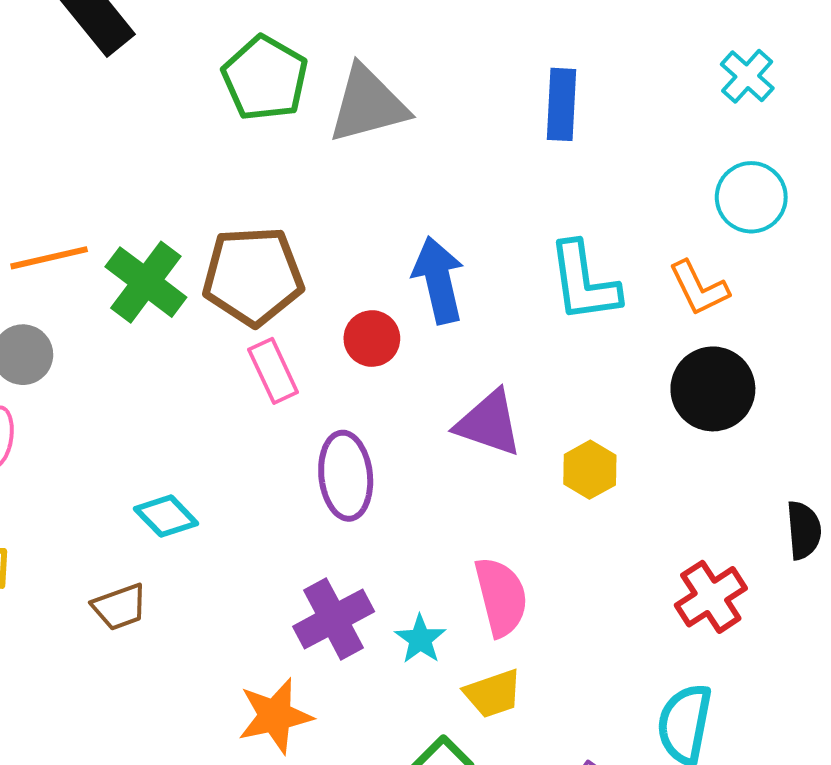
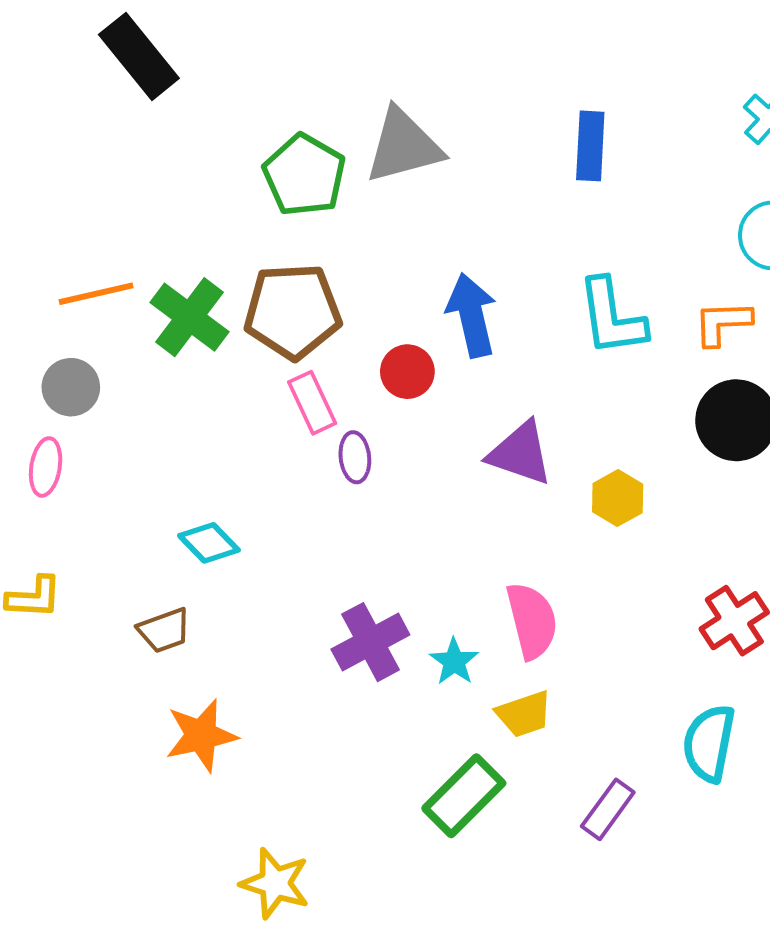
green pentagon: (265, 78) -> (304, 175), moved
orange L-shape: (699, 288) -> (723, 323), turned 114
purple ellipse: (346, 476) -> (355, 457), moved, size x0.6
orange star: (275, 716) -> (201, 735), moved

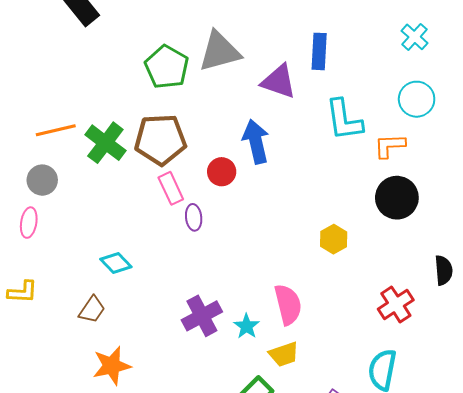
cyan L-shape: (612, 317) -> (344, 120), moved
purple triangle: (520, 453) -> (279, 82), moved
brown trapezoid: (164, 630) -> (92, 310), turned -36

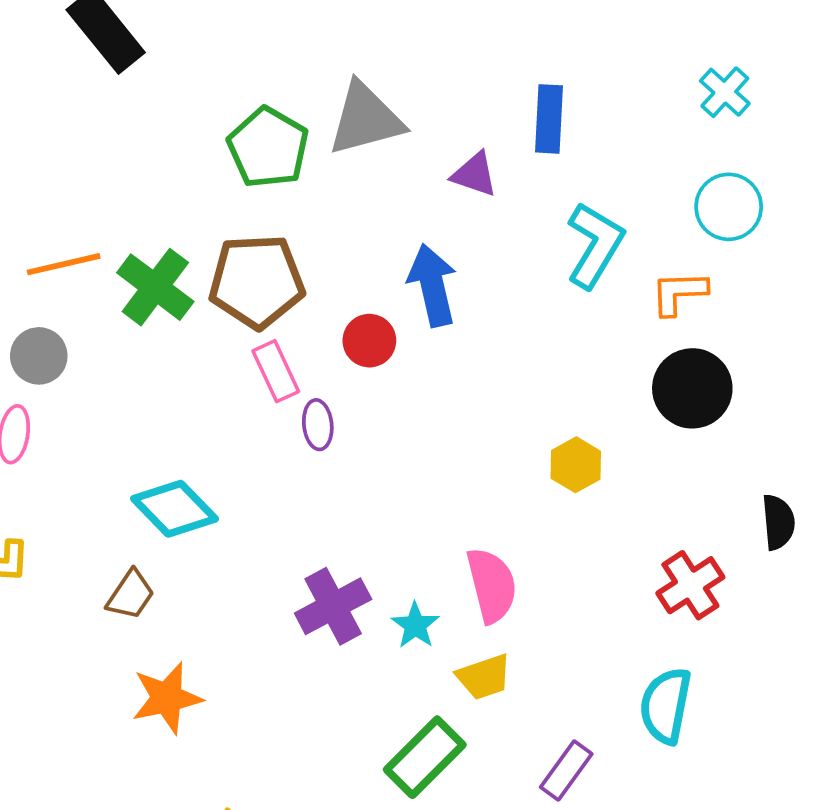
purple triangle: (279, 82) -> (474, 174), size x0.7
cyan L-shape: (344, 120) -> (595, 245), turned -141
cyan diamond: (116, 263) -> (174, 509), size x1.4

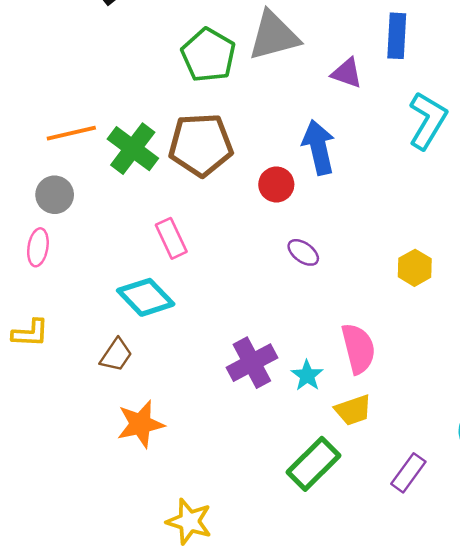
pink rectangle: (276, 371) -> (171, 238), moved
purple ellipse: (318, 425) -> (303, 252), moved, turned -48

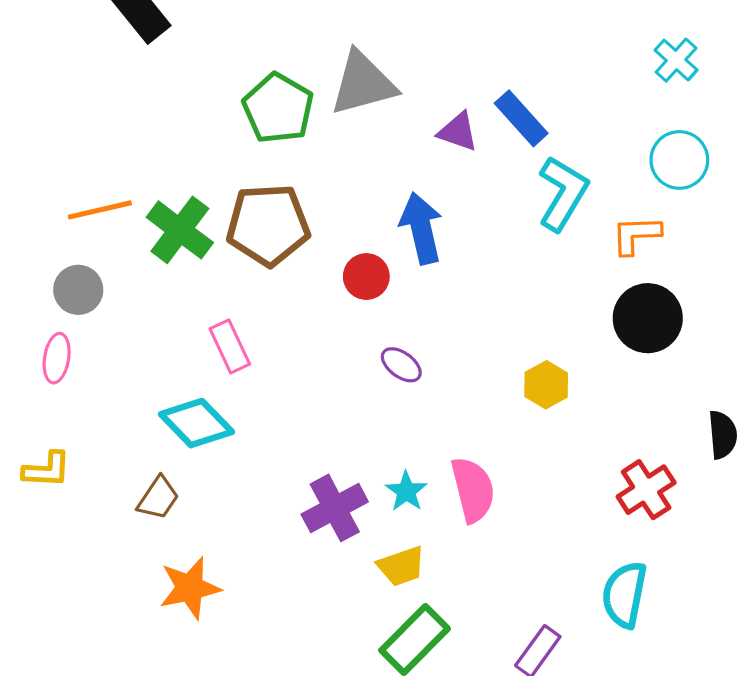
blue rectangle: (397, 36) -> (521, 118), moved, turned -45
cyan star: (307, 375) -> (406, 491), moved
yellow trapezoid: (353, 410) -> (401, 566), moved

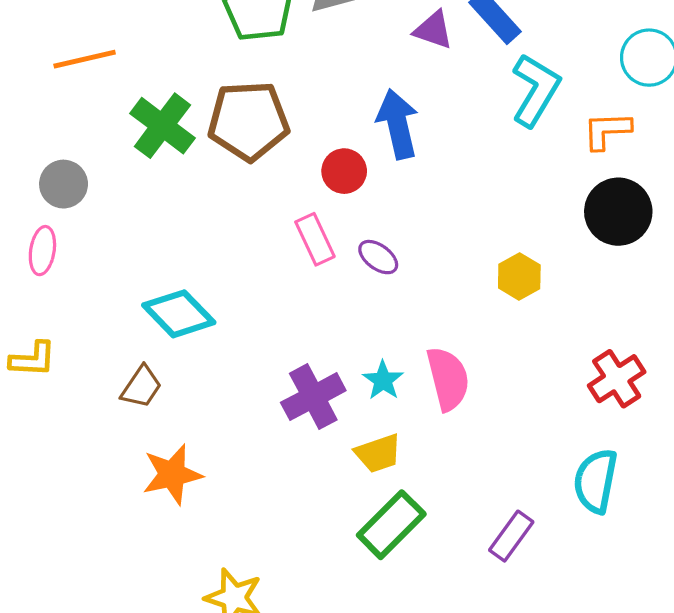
orange line: (100, 210) -> (85, 59), moved
pink rectangle: (230, 346) -> (315, 239), moved

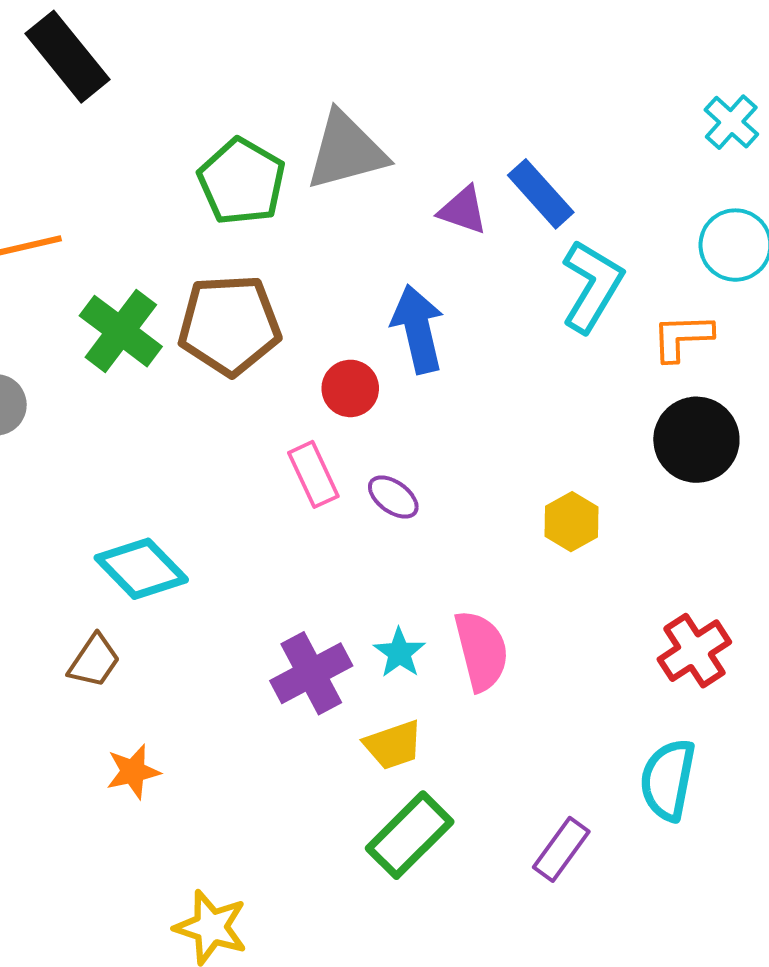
orange star: (172, 474) -> (133, 772), size x0.7

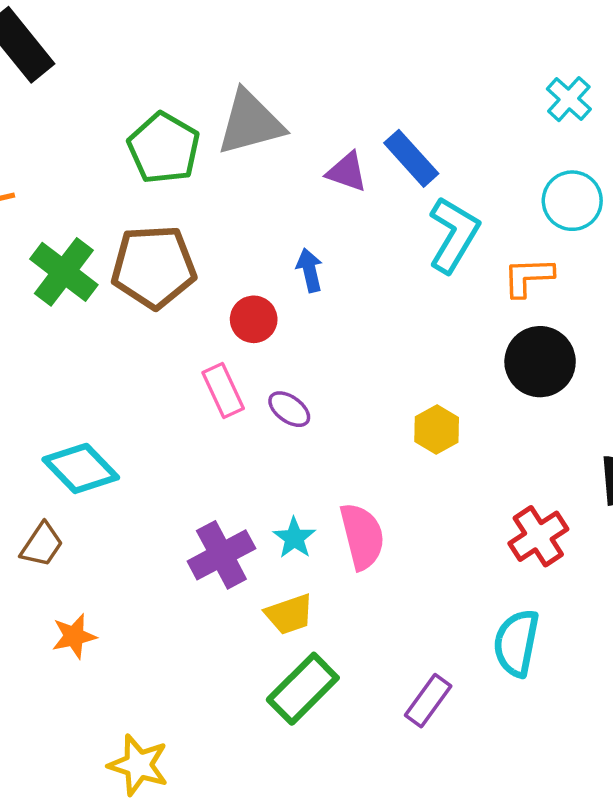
blue arrow: (418, 329) -> (310, 270), size x0.6

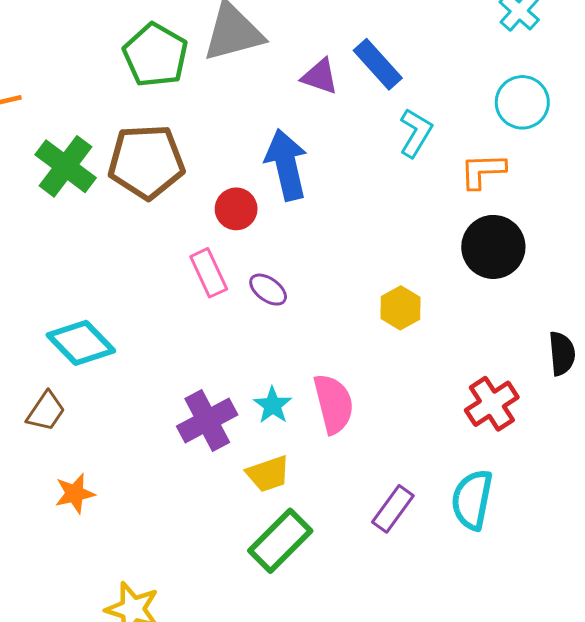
cyan L-shape: (454, 235) -> (416, 133), size x0.7
blue arrow: (310, 270) -> (286, 165), size x1.8
purple rectangle: (428, 701) -> (393, 509), moved

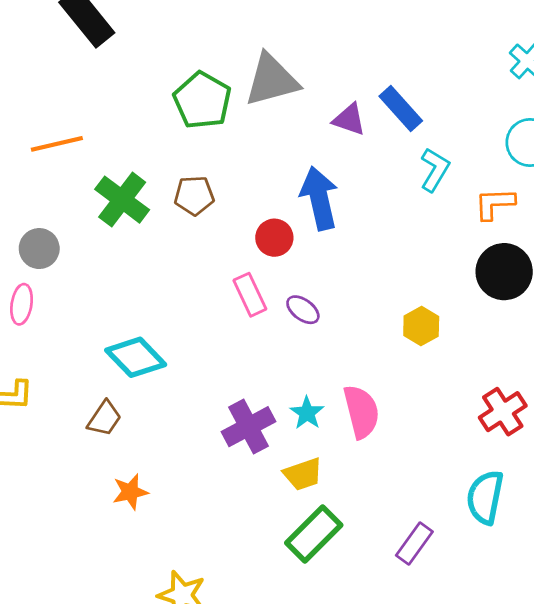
brown pentagon: (146, 162) -> (194, 196), size x0.6
purple rectangle: (393, 509) -> (414, 543), moved

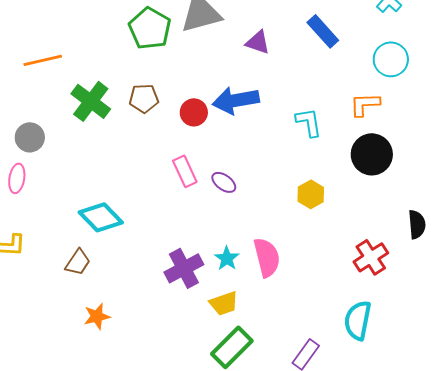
blue rectangle: (401, 109) -> (323, 31), moved
cyan L-shape: (435, 170) -> (309, 122), moved, turned -40
blue arrow: (319, 198) -> (236, 100), turned -87
red circle: (274, 238) -> (194, 112), moved

